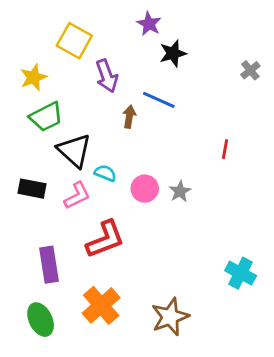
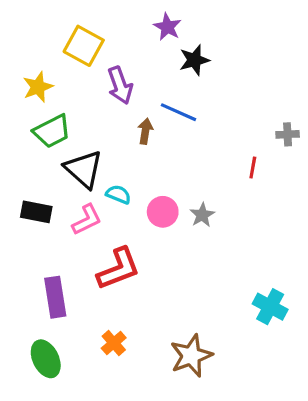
gray cross: (250, 70) -> (288, 134), moved, turned 36
orange cross: (101, 305) -> (114, 343), size x0.6

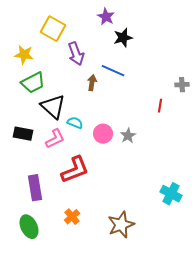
yellow star: (38, 87) -> (24, 55), turned 30

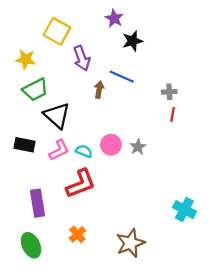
gray cross: (182, 85) -> (169, 92), moved
cyan semicircle: (75, 123) -> (84, 151), moved

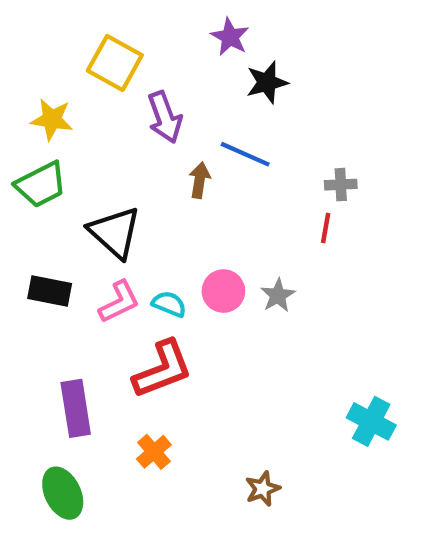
green trapezoid: (35, 90) -> (41, 185), moved
red line: (173, 114) -> (326, 228), moved
orange cross: (77, 234) -> (154, 452), moved
brown star: (130, 243) -> (263, 489), size x0.6

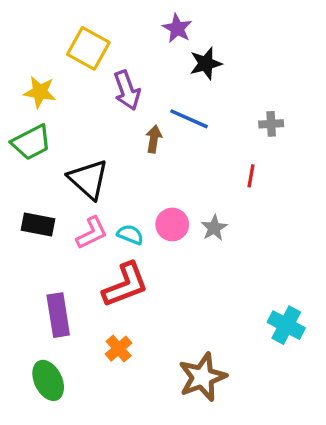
gray cross: (341, 185) -> (271, 124), moved
brown star: (263, 489) -> (202, 377), size x1.8

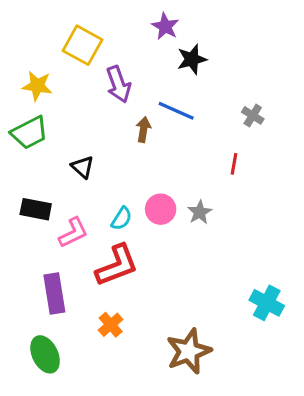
gray cross: (271, 124) -> (253, 115), turned 35
black triangle: (88, 179) -> (83, 167), size x0.6
pink L-shape: (92, 233) -> (73, 233), moved
cyan semicircle: (130, 235) -> (122, 219), turned 100

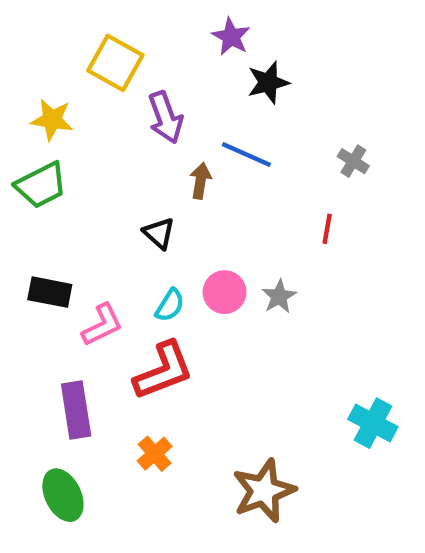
black triangle: (83, 167) -> (159, 233), moved

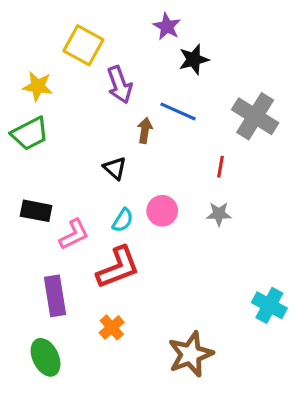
gray cross: (353, 161) -> (255, 116), size x2.0
red line: (327, 229) -> (220, 167), moved
gray star: (279, 296) -> (219, 214), moved, turned 30

